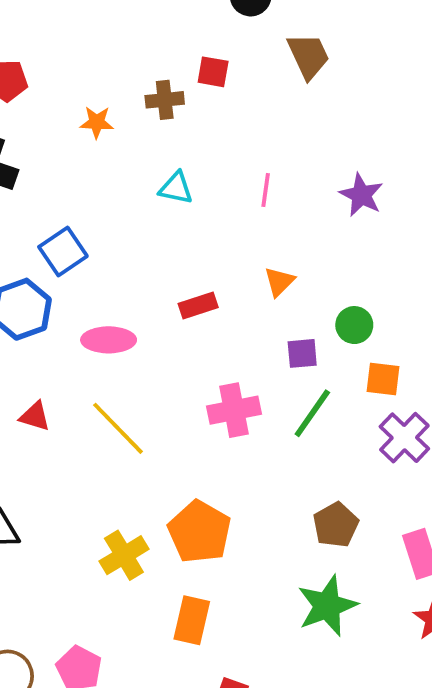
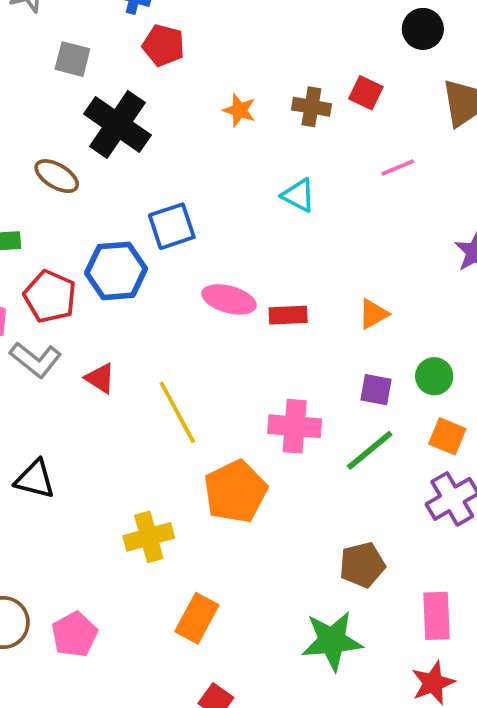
pink line: (266, 190) -> (398, 168), moved, turned 44
pink ellipse: (109, 340) -> (229, 299), moved
orange pentagon: (199, 532) -> (235, 492), moved

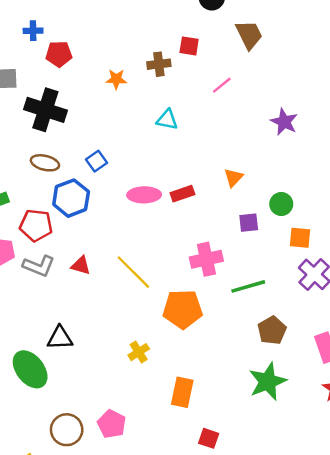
brown ellipse: (57, 176) -> (45, 163), moved
blue square: (172, 226) -> (96, 161), size x0.7
green line: (370, 450) -> (248, 286), moved, turned 40
orange pentagon: (235, 492) -> (183, 309), turned -30
yellow cross: (149, 537) -> (139, 352), size x0.7

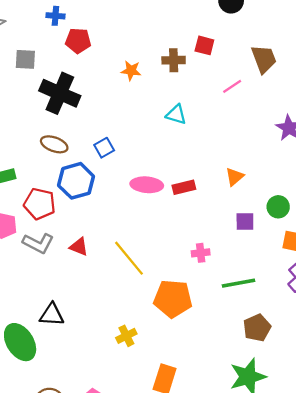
brown trapezoid: (249, 35) -> (264, 59), moved
pink cross: (206, 259) -> (201, 253), size x0.6

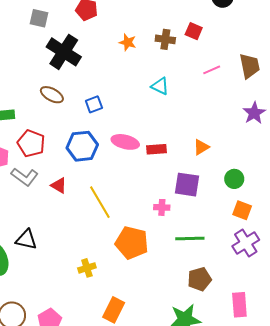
brown trapezoid: (264, 59) -> (250, 66), moved
blue hexagon: (76, 181) -> (82, 146), moved
purple square: (245, 222) -> (187, 185), moved, size x1.5

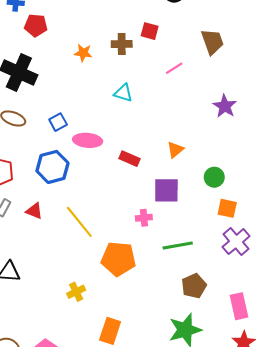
brown trapezoid: (250, 66) -> (212, 42), moved
pink ellipse: (125, 142) -> (88, 140), moved
red rectangle: (157, 149) -> (130, 159), turned 36

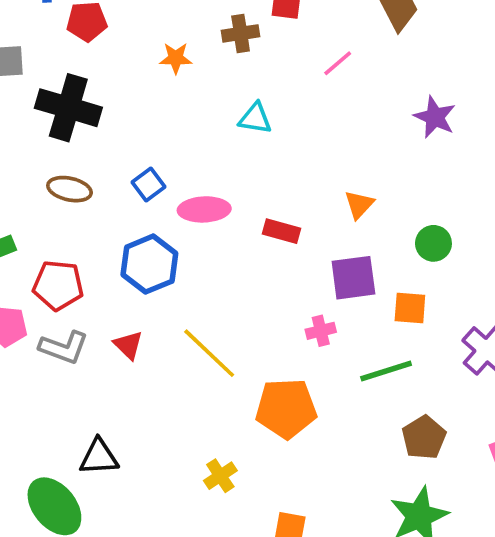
orange square: (227, 208) -> (410, 308), moved
red triangle: (34, 211) -> (128, 345), turned 30

